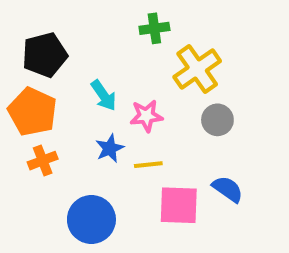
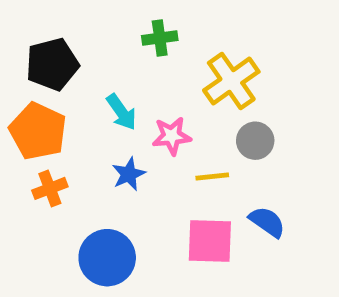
green cross: (154, 28) -> (160, 38), moved
yellow line: (148, 165) -> (212, 177), moved

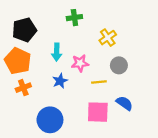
yellow cross: (231, 81) -> (108, 38), size x0.7
cyan arrow: (121, 112) -> (57, 52), turned 36

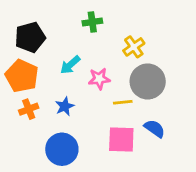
cyan arrow: (57, 52) -> (70, 65), turned 48
gray circle: (119, 65) -> (148, 81), size x1.6
blue star: (60, 81) -> (65, 106), moved

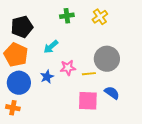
yellow cross: (134, 47) -> (100, 17), moved
pink star: (99, 79) -> (68, 68), moved
orange cross: (29, 109) -> (13, 108), moved, turned 32
blue circle: (62, 149) -> (19, 83), moved

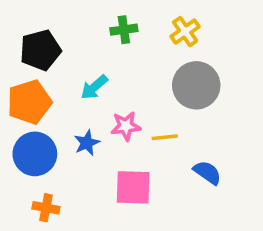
orange pentagon: (16, 55) -> (29, 102), turned 30
gray circle: (107, 59) -> (196, 85), moved
pink square: (88, 101) -> (133, 187), moved
orange cross: (13, 108) -> (46, 208), moved

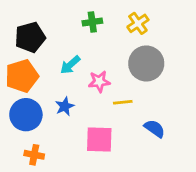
pink star: (126, 126) -> (99, 81), moved

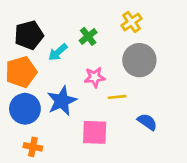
green cross: (92, 22) -> (88, 36), moved, turned -30
cyan arrow: (70, 65) -> (58, 52), moved
blue star: (65, 106) -> (62, 101), size x1.6

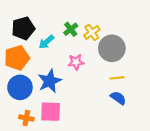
yellow cross: (131, 22) -> (92, 32), moved
yellow line: (117, 97) -> (117, 78), moved
pink square: (95, 132) -> (51, 112), moved

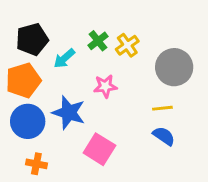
gray circle: (112, 48) -> (174, 67), moved
blue star: (50, 81) -> (69, 113), turned -30
pink square: (51, 112) -> (99, 149), moved, turned 30

